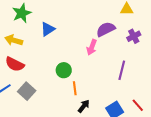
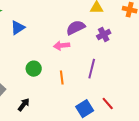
pink arrow: (92, 47) -> (62, 46), turned 63
orange line: (75, 88) -> (62, 78), moved
black arrow: (84, 106) -> (24, 105), moved

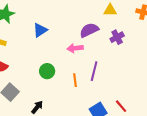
blue triangle: (18, 28) -> (40, 30), moved
purple line: (92, 69) -> (94, 71), moved

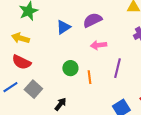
purple semicircle: (89, 30) -> (92, 20), moved
orange line: (75, 80) -> (89, 77), moved

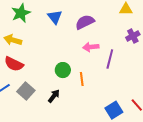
blue triangle: (63, 27) -> (55, 17), moved, turned -35
purple line: (117, 68) -> (110, 59), moved
black arrow: (60, 104) -> (54, 96), moved

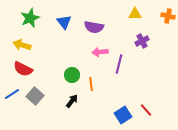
purple semicircle: (85, 22) -> (94, 27), turned -144
black arrow: (54, 96) -> (72, 101), moved

